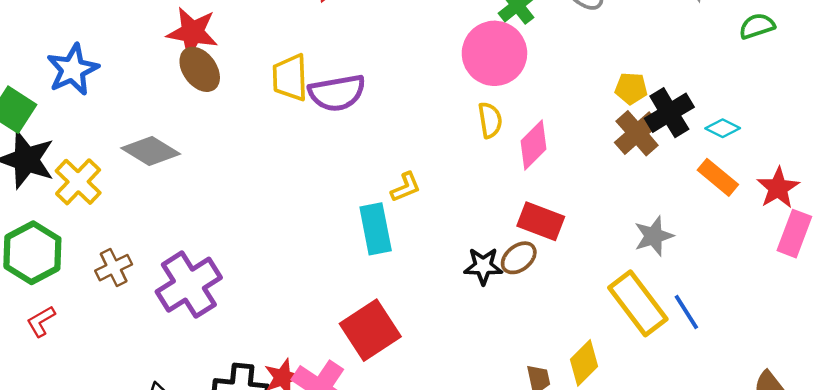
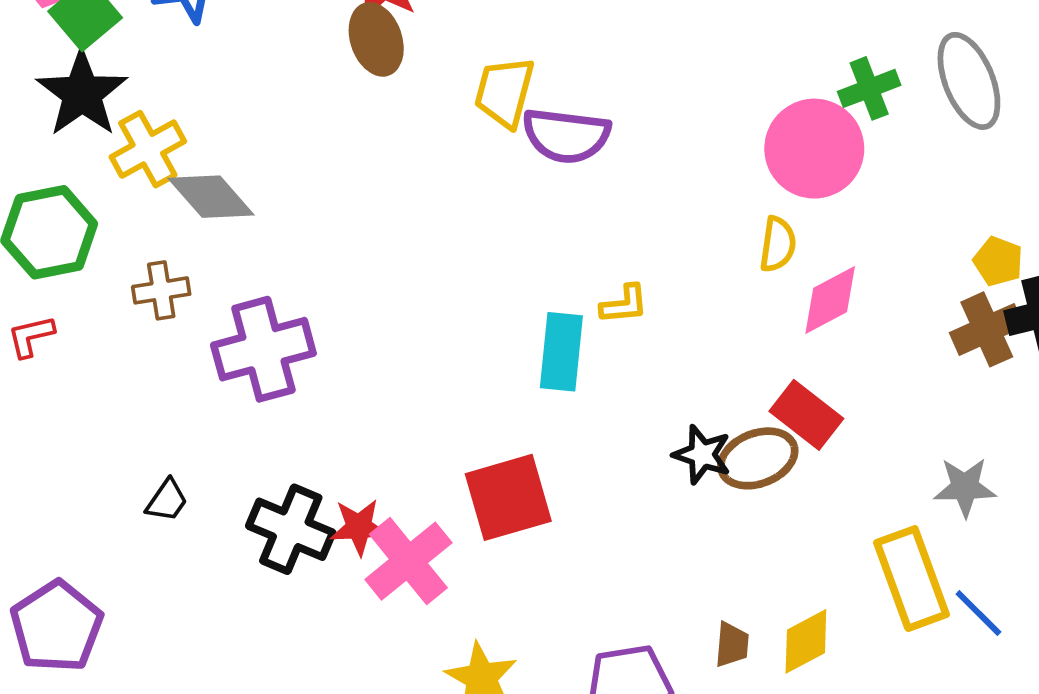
gray diamond: (151, 151) -> (211, 197), moved
brown ellipse: (519, 258) -> (758, 458), size x1.4
blue line: (686, 312) -> (978, 613), turned -30

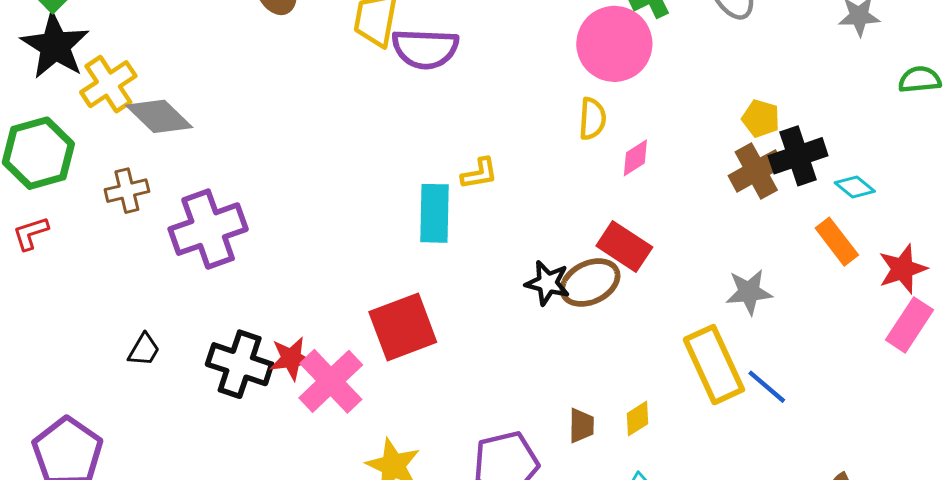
pink diamond: (830, 300) -> (635, 158), size x0.7
yellow diamond: (806, 641) -> (637, 419), size x0.7

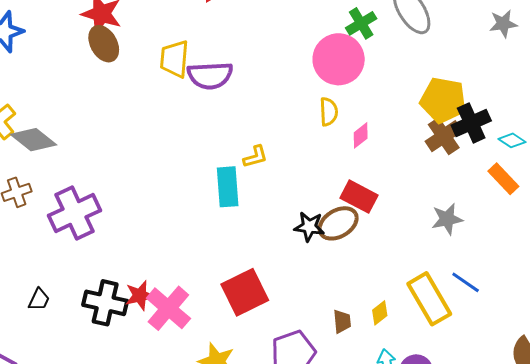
yellow pentagon: (761, 118) -> (443, 100), size x1.8
red square: (403, 327) -> (245, 292), moved
yellow rectangle: (714, 365) -> (429, 299), moved

